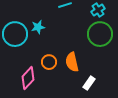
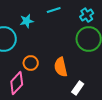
cyan star: (38, 27) -> (27, 21), moved
orange circle: (49, 62) -> (31, 63), moved

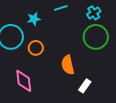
orange circle: (31, 63) -> (36, 48), moved
pink diamond: (17, 83) -> (24, 81), turned -50

